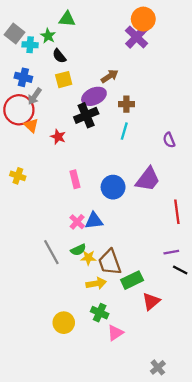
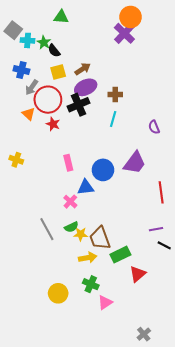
green star: (48, 36) -> (44, 42), moved
brown arrow: (110, 76) -> (83, 69), moved
red circle: (19, 110) -> (48, 100), moved
blue triangle: (94, 221) -> (86, 187), moved

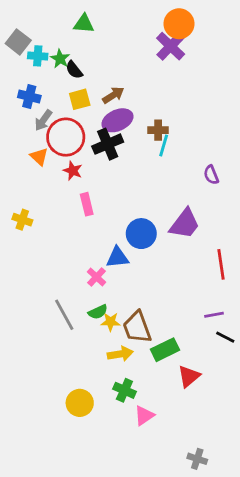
cyan line: (113, 119) -> (164, 145), moved
pink rectangle: (68, 163) -> (87, 204), moved
gray cross: (144, 334) -> (197, 459), turned -32

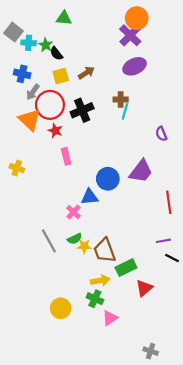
purple ellipse: (117, 120) -> (135, 66), moved
orange triangle: (39, 157) -> (30, 120), size x1.6
yellow arrow: (120, 354) -> (100, 280), moved

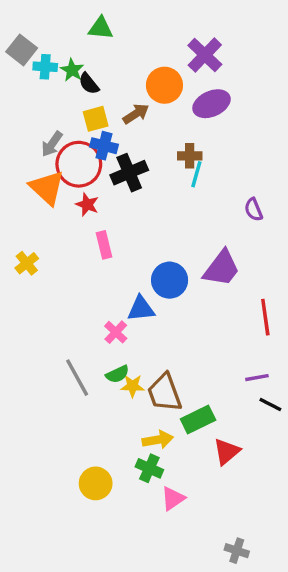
orange circle: (137, 18) -> (164, 85), moved
blue cross: (22, 74) -> (104, 146), moved
yellow cross: (17, 168) -> (27, 263), turned 32

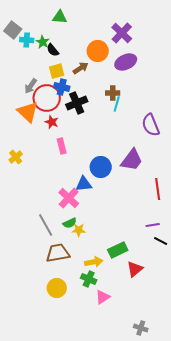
purple semicircle: (254, 210) -> (151, 125), size x1.6
pink cross: (116, 332) -> (69, 198), size x1.5
brown trapezoid: (164, 393) -> (58, 253), moved, turned 100

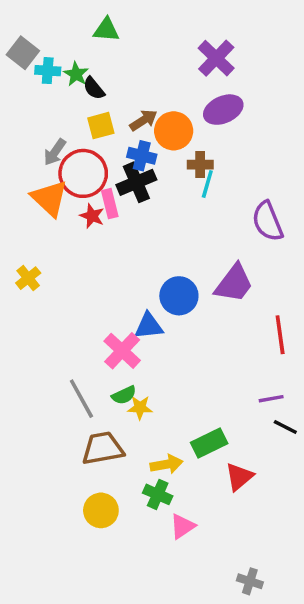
orange circle: (98, 51) -> (174, 131), moved
blue cross: (62, 87) -> (142, 156), moved
pink rectangle: (62, 146) -> (110, 204), moved

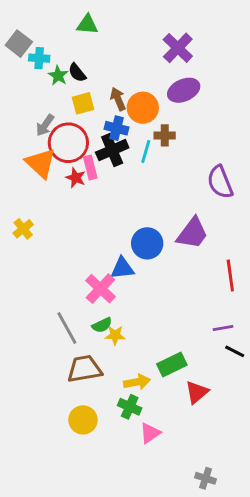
green star: (76, 74) -> (58, 76), moved
brown arrow: (143, 120) -> (118, 99), turned -80
cyan line: (207, 184) -> (146, 151), moved

